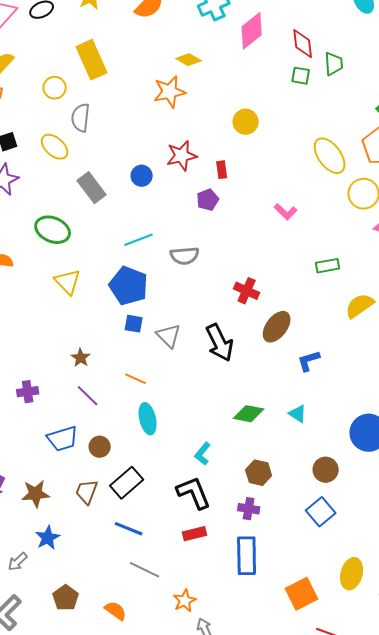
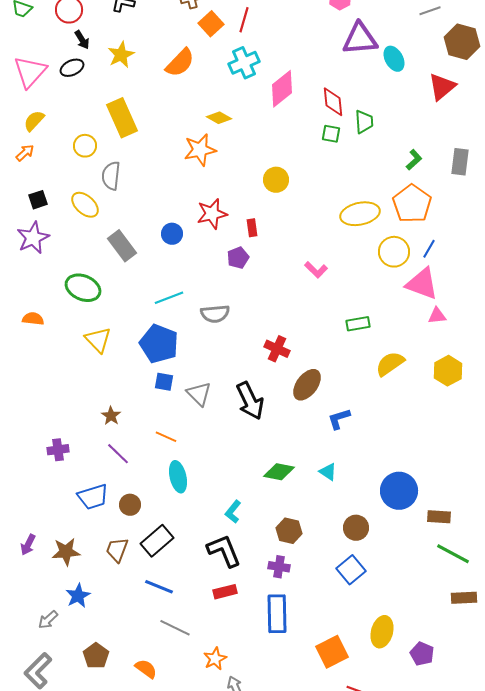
yellow ellipse: (330, 156) -> (360, 214), turned -66

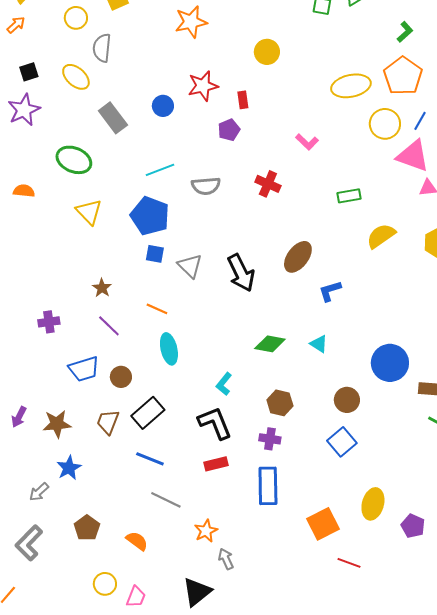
red cross: (277, 349) -> (268, 184), moved

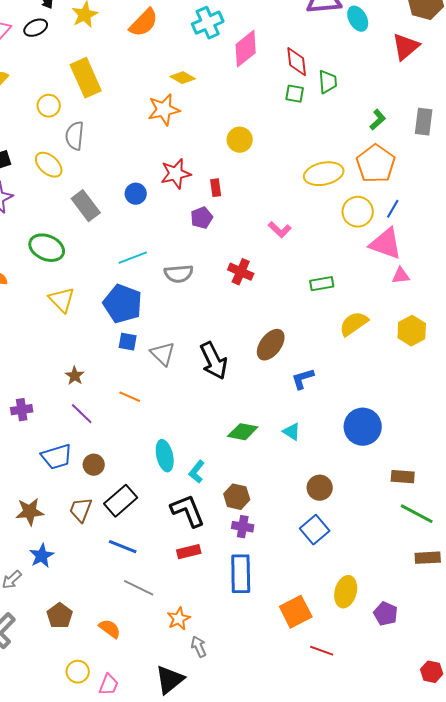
cyan ellipse: (169, 349) -> (165, 456), moved
blue circle: (390, 363) -> (363, 427), moved
brown hexagon: (280, 403) -> (237, 497), moved

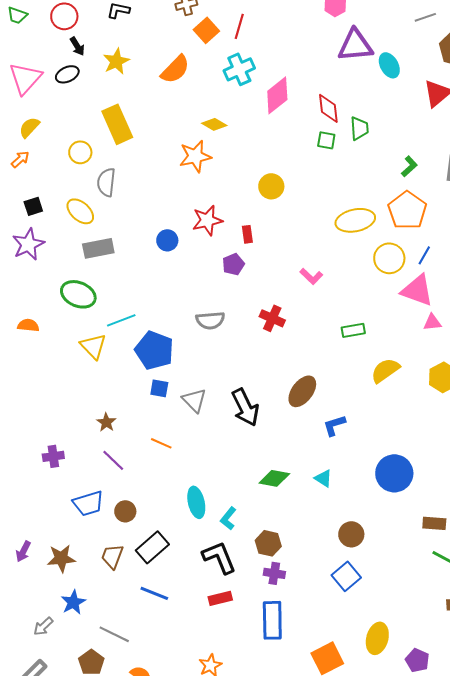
gray rectangle: (86, 206) -> (98, 248), moved, turned -64
cyan line: (133, 258) -> (121, 320), moved
gray line: (139, 588) -> (114, 634), moved

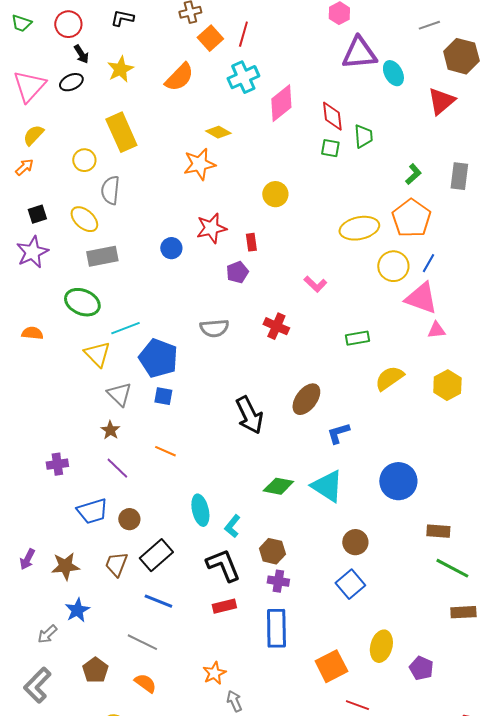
gray triangle: (194, 400) -> (119, 394), moved
cyan triangle: (323, 478) -> (327, 486), size x1.8
gray line: (114, 634) -> (142, 642), moved

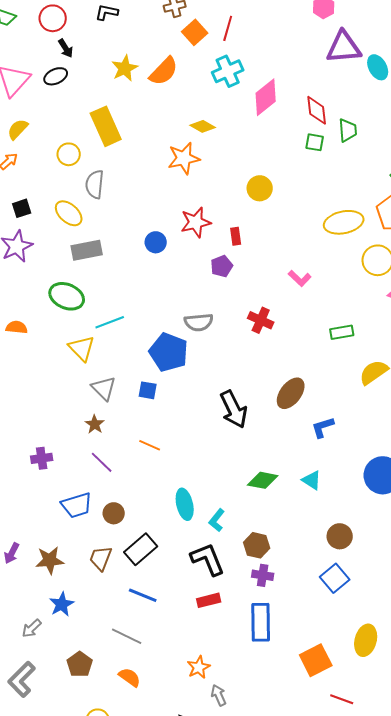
yellow star: (120, 69) -> (125, 68), moved
blue pentagon: (158, 358) -> (169, 352), moved
cyan triangle: (327, 486) -> (312, 480), size x0.6

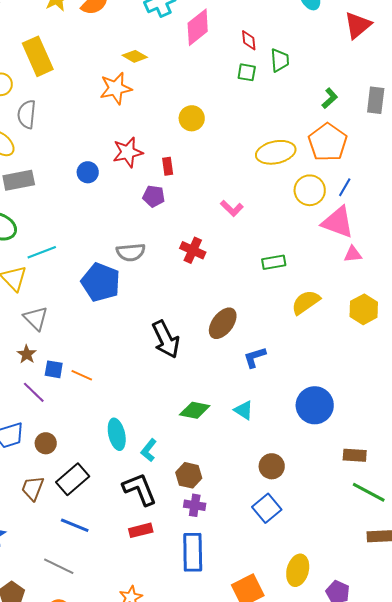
red diamond: (317, 110) -> (249, 40), size x0.7
purple pentagon: (222, 266) -> (154, 196), turned 30
blue square: (148, 390) -> (54, 369), moved

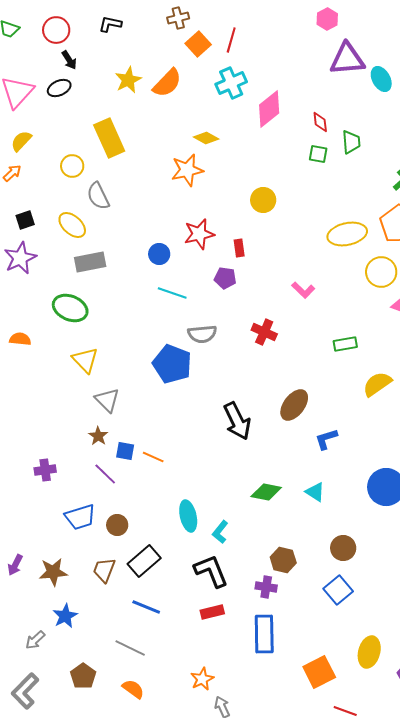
gray semicircle: (27, 114) -> (98, 196), turned -32
cyan line: (42, 252) -> (172, 293), moved, turned 40
brown hexagon: (189, 475) -> (283, 560), moved

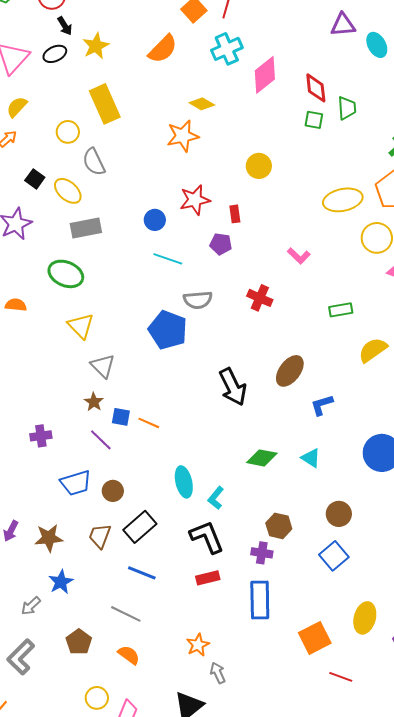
purple triangle: (347, 59) -> (343, 25), size x0.7
yellow star: (128, 80) -> (96, 46), moved
red diamond: (320, 122) -> (316, 88), size x1.4
black square: (25, 220) -> (35, 179), moved, turned -36

